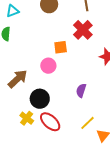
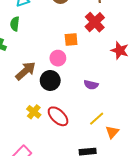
purple semicircle: (81, 90) -> (91, 85), turned -96
black circle: (40, 99) -> (50, 80), moved

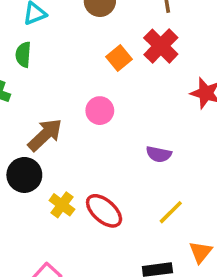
orange square: (71, 39) -> (119, 58), moved, turned -32
black circle: (50, 80) -> (24, 175), moved
orange triangle: (112, 132) -> (200, 252), moved

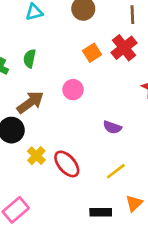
green semicircle: (23, 55) -> (30, 59), moved

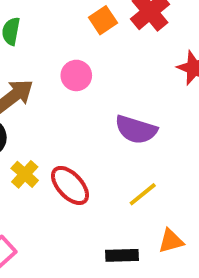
purple semicircle: (112, 127) -> (136, 130), size x1.5
orange triangle: (134, 203) -> (171, 241), turned 30

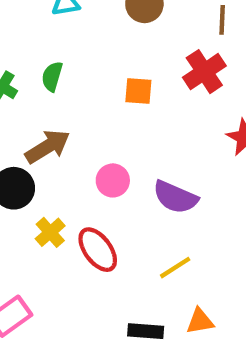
orange square: (103, 20) -> (138, 91), moved, turned 32
pink circle: (76, 75) -> (113, 180), moved

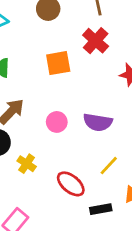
orange square: (138, 91) -> (58, 63), size x1.4
red ellipse: (98, 250) -> (71, 184), moved

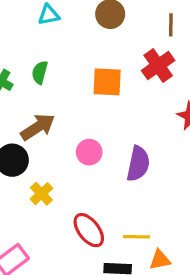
purple semicircle: (98, 122) -> (138, 164), turned -100
yellow line: (109, 166) -> (136, 237), moved, turned 35

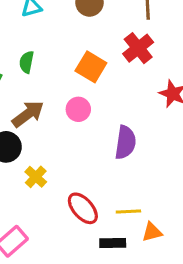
orange square: (107, 82) -> (91, 67), turned 32
pink circle: (89, 152) -> (78, 109), moved

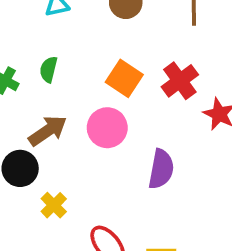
red cross: (138, 48) -> (180, 81), moved
pink circle: (78, 109) -> (107, 128), size x1.4

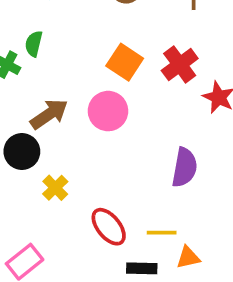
green semicircle: (49, 69) -> (34, 44), moved
purple semicircle: (161, 169) -> (185, 167), moved

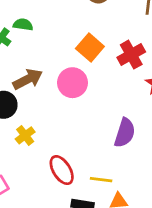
green semicircle: (34, 44) -> (23, 25), turned 78

